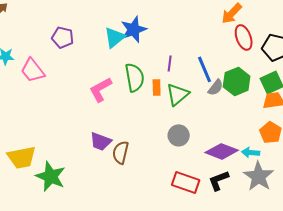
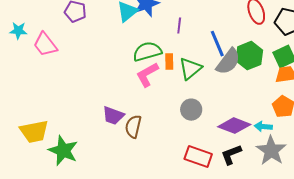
purple line: (170, 63) -> (179, 26), moved
green semicircle: (135, 77) -> (147, 52), turned -96
gray semicircle: (216, 87) -> (228, 62), size x1.6
pink L-shape: (101, 89) -> (147, 75), moved

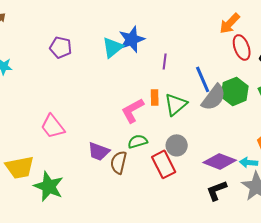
pink trapezoid: (45, 45) -> (53, 126), moved
green semicircle: (147, 52) -> (138, 141), moved, size x0.7
red rectangle: (198, 157) -> (164, 164), moved, turned 44

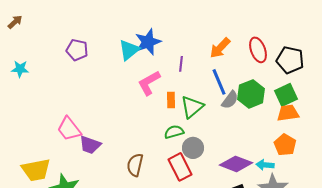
orange arrow: (230, 23) -> (220, 48), moved
gray semicircle: (214, 97) -> (230, 100), size x0.7
pink L-shape: (133, 110) -> (149, 83), moved
green semicircle: (138, 141) -> (174, 132), moved
purple trapezoid: (99, 151) -> (90, 145), moved

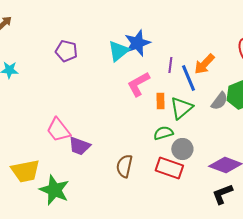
orange arrow: (220, 48) -> (204, 64), moved
blue line: (219, 82) -> (188, 78), moved
red rectangle: (180, 167) -> (169, 168), turned -44

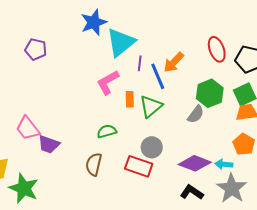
blue star: (137, 43) -> (94, 22), moved
cyan triangle: (118, 51) -> (121, 42), moved, size x1.4
gray semicircle: (219, 101) -> (196, 114), moved
green semicircle: (163, 133) -> (107, 131), moved
black L-shape: (222, 194) -> (192, 192), turned 55

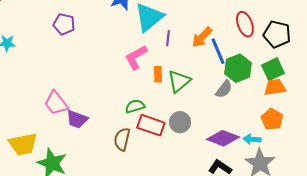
blue line: (158, 76) -> (218, 51), moved
red rectangle: (139, 166) -> (151, 125), moved

